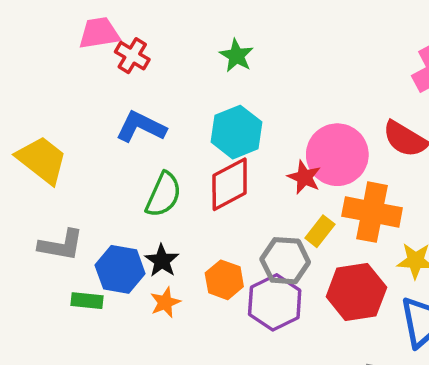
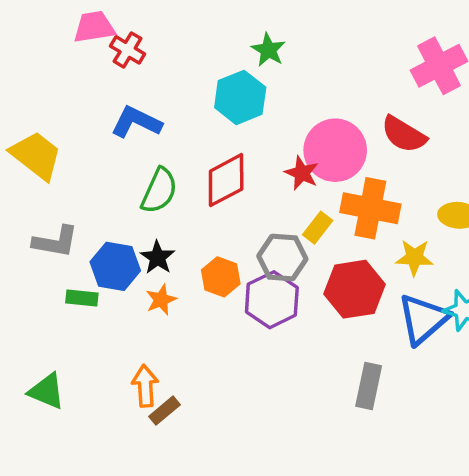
green star: (236, 56) -> (268, 50), moved
cyan hexagon: (236, 132) -> (240, 97), moved

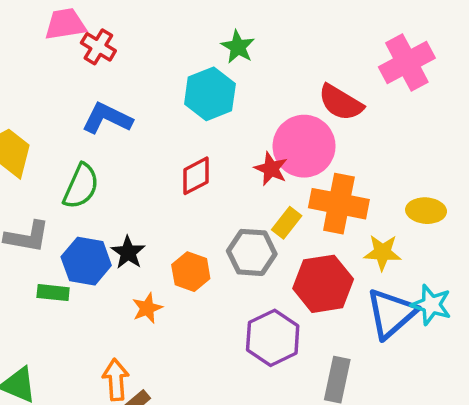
red semicircle: (404, 134) -> (341, 103), moved
red diamond: (226, 180) -> (196, 176), size x0.7
green semicircle: (159, 191) -> (81, 186), moved
orange star: (161, 300) -> (147, 308), moved
purple hexagon: (272, 300) -> (273, 338), moved

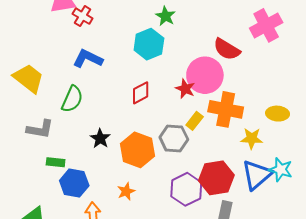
blue hexagon: (86, 261) -> (74, 183), moved
orange hexagon: (191, 272) -> (138, 150), size x1.5
red hexagon: (323, 284) -> (216, 178), moved
orange star: (147, 308) -> (126, 191), moved

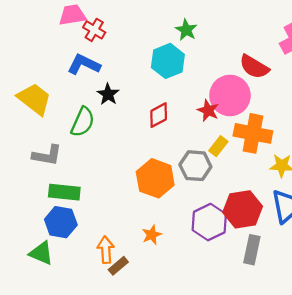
blue L-shape: (88, 59) -> (84, 64), moved
black star: (100, 138) -> (108, 94), moved
green rectangle: (56, 162) -> (64, 192), size x1.5
blue hexagon: (74, 183) -> (61, 222), moved
orange star: (126, 191) -> (152, 235), moved

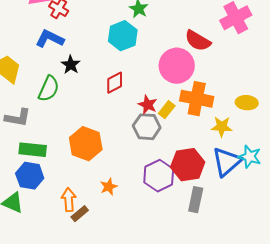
red star: (208, 110) -> (148, 105), moved
orange hexagon: (155, 178) -> (86, 144), moved

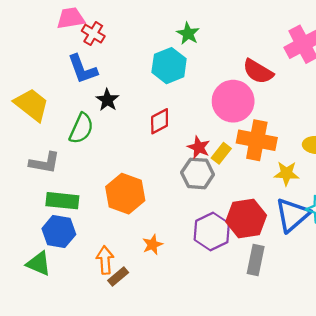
blue L-shape: (50, 39) -> (83, 69), turned -136

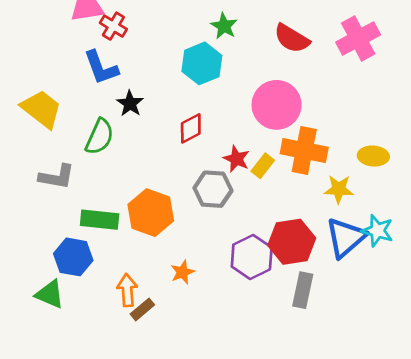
red semicircle: (258, 71) -> (292, 39), moved
gray hexagon: (198, 173) -> (213, 189), moved
green rectangle: (62, 201) -> (100, 220), moved

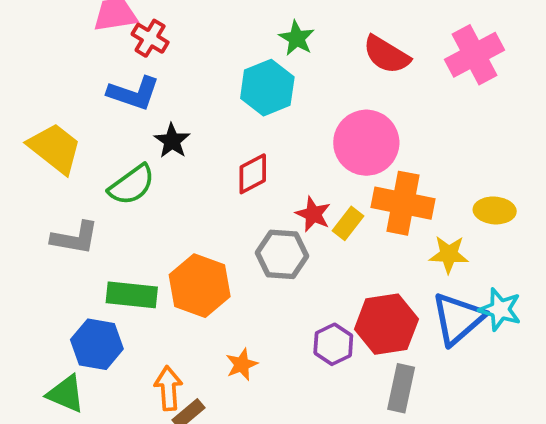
blue L-shape: (101, 68) -> (134, 93), turned -51
green semicircle: (100, 137) -> (132, 185), turned 30
purple hexagon: (252, 257) -> (333, 344), size x0.7

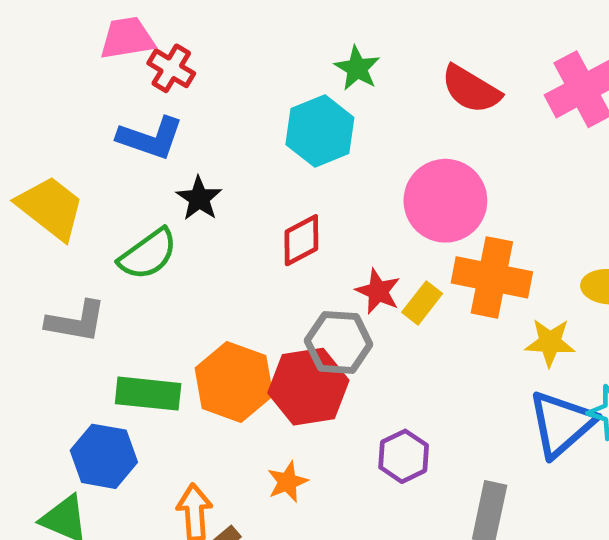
red hexagon: (386, 324) -> (308, 387), moved

